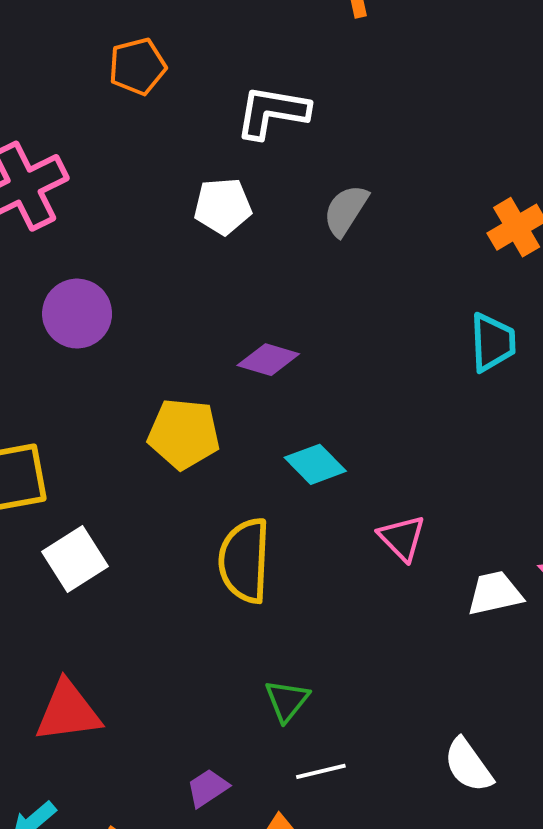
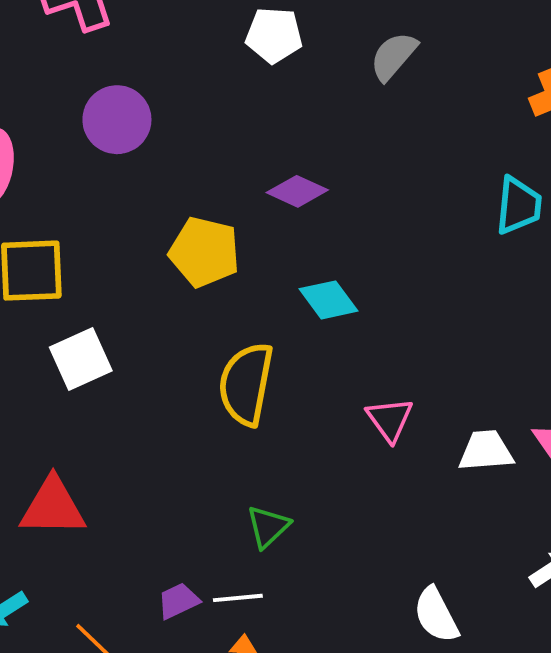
pink triangle: (402, 538) -> (390, 419), moved
white line: (321, 771) -> (238, 598), moved

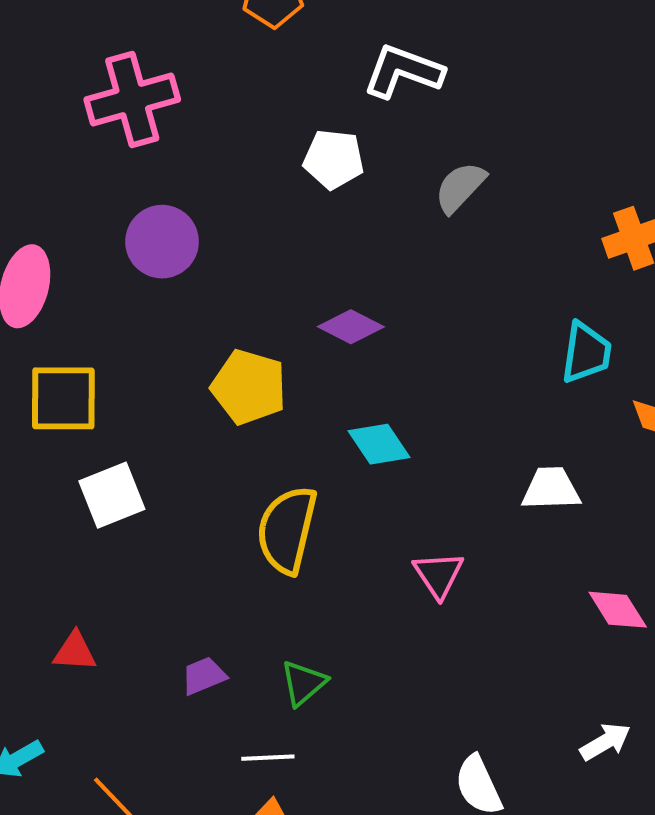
white trapezoid: (486, 451) -> (551, 489), moved
red triangle: (53, 507) -> (75, 652), size x0.6
purple trapezoid: (178, 601) -> (204, 676), moved

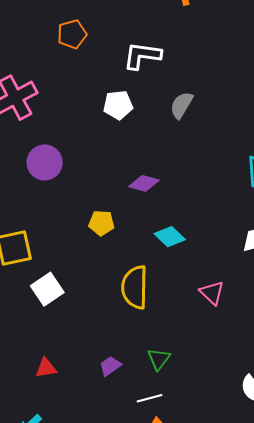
yellow pentagon: (249, 387) -> (101, 223), size x0.7

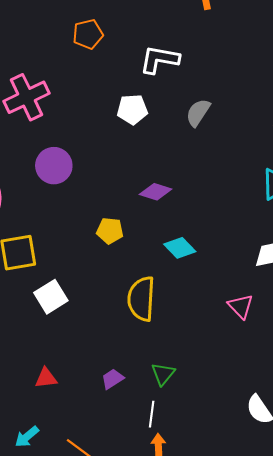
pink triangle: (212, 293) -> (241, 306), moved
white line: (150, 398) -> (152, 414), turned -70

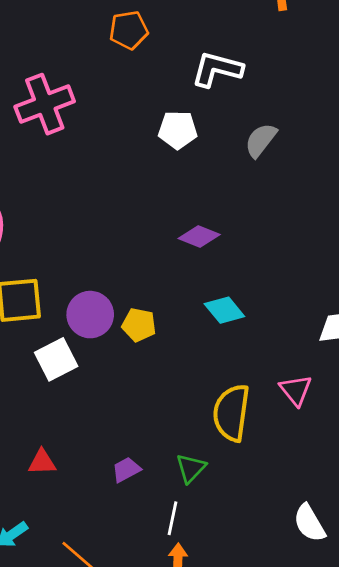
purple circle: (54, 166) -> (90, 315), moved
yellow pentagon: (110, 231) -> (139, 325), moved
yellow semicircle: (141, 299) -> (231, 413), moved

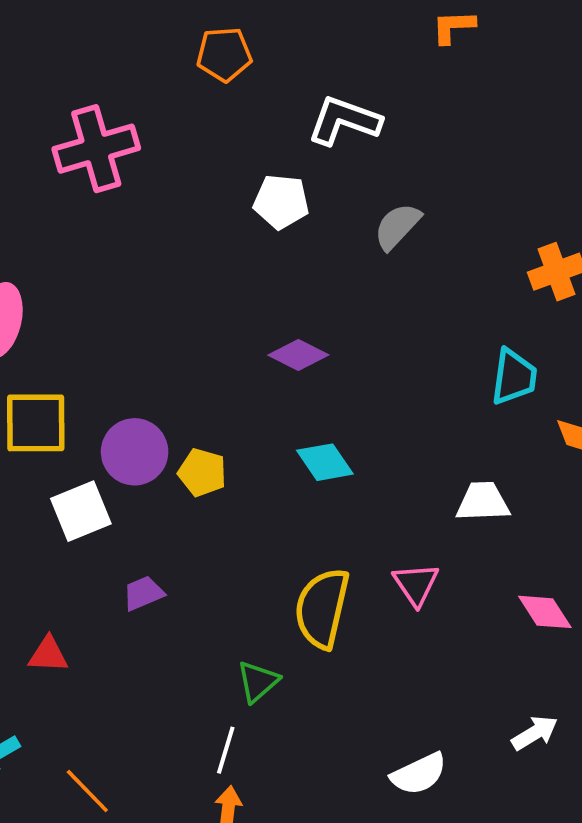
purple trapezoid: (126, 470) -> (143, 593), moved
white semicircle: (309, 523) -> (419, 774), turned -90

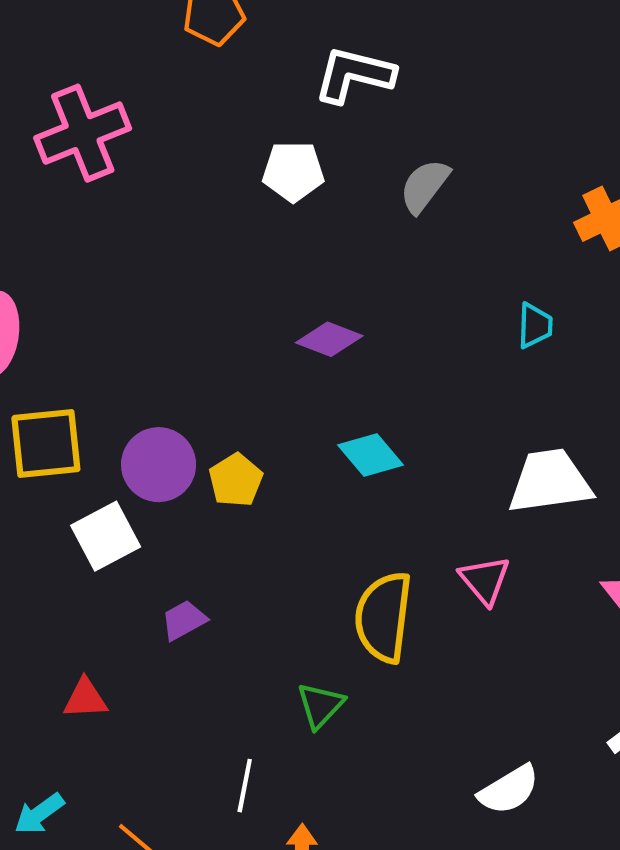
cyan trapezoid: (514, 377) -> (535, 326), moved, size x0.7
yellow pentagon: (202, 473) -> (236, 480), turned 30
white trapezoid: (483, 502) -> (550, 481), size x1.4
white line: (226, 750) -> (245, 786), moved

